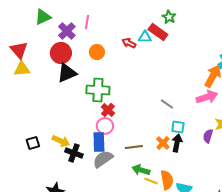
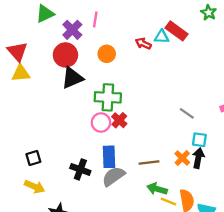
green star: (169, 17) -> (209, 13), moved
pink circle: (105, 126) -> (101, 123), moved
yellow arrow: (61, 141) -> (35, 187), moved

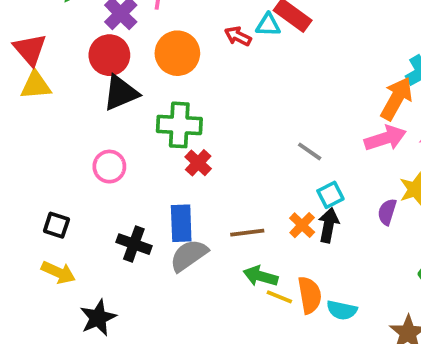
orange circle: (107, 54) -> (177, 53), size x1.5
pink circle: (101, 123) -> (109, 167), moved
cyan square: (199, 140) -> (330, 195), turned -35
black square: (33, 158) -> (56, 225), turned 35

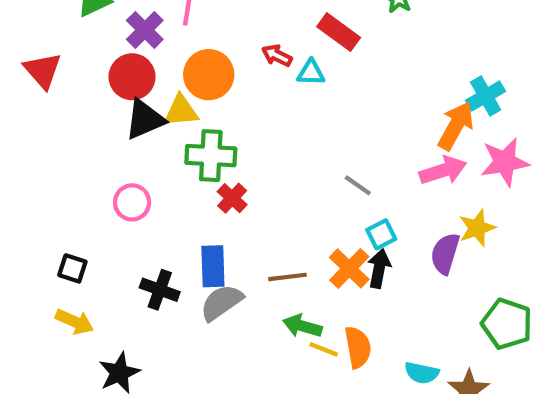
cyan triangle: (268, 25) -> (311, 73), moved
yellow triangle: (36, 85) -> (181, 111), moved
purple semicircle: (387, 212) -> (445, 254), size x1.4
orange cross: (302, 225) -> (349, 268), size x1.4
cyan semicircle: (342, 310) -> (422, 373), moved

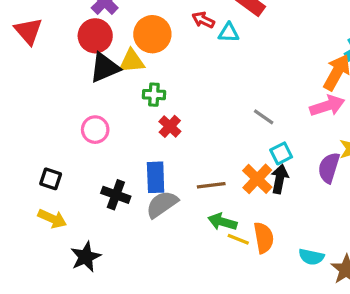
green cross: (211, 156) -> (154, 95), size x0.6

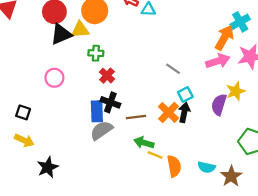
black cross: (116, 195) -> (110, 102), moved
orange semicircle: (264, 238) -> (174, 166), moved

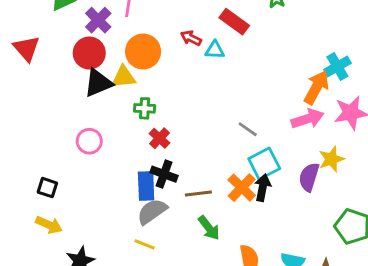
cyan square: (185, 95) -> (264, 164), size x1.5
green arrow: (144, 143) -> (209, 228), turned -144
yellow line: (155, 155) -> (145, 244), moved

